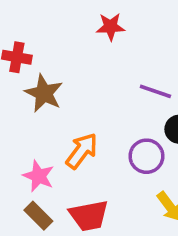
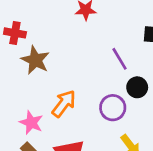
purple line: (155, 91) -> (120, 59), turned 40

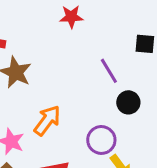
purple circle: (113, 108) -> (101, 140), moved

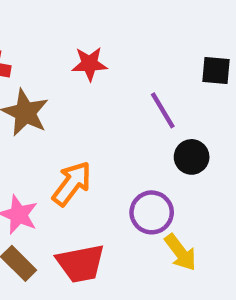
red star: (71, 17) -> (90, 64), moved

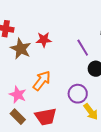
red star: (90, 64) -> (44, 40), moved

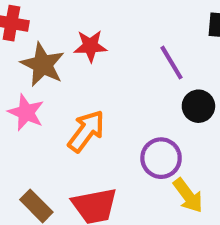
pink star: (18, 95) -> (26, 112), moved

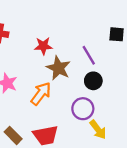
brown star: (43, 65) -> (58, 68), moved
black circle: (198, 106) -> (93, 81), moved

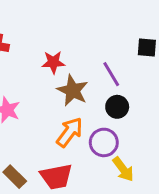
orange arrow: (41, 94) -> (70, 132), moved

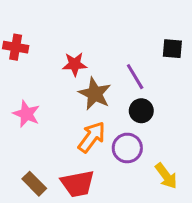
yellow arrow: (123, 169) -> (166, 176), moved

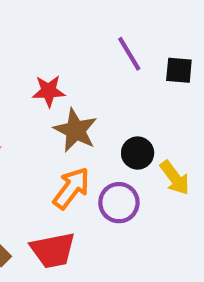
purple line: (135, 77) -> (129, 54), moved
yellow arrow: (166, 176) -> (175, 178), moved

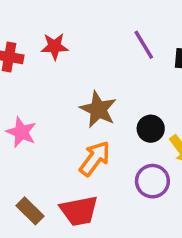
red star: (49, 91) -> (54, 46), moved
purple circle: (119, 203) -> (152, 181), moved

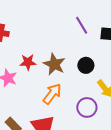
red star: (54, 46) -> (28, 62), moved
black circle: (151, 129) -> (86, 65), moved

